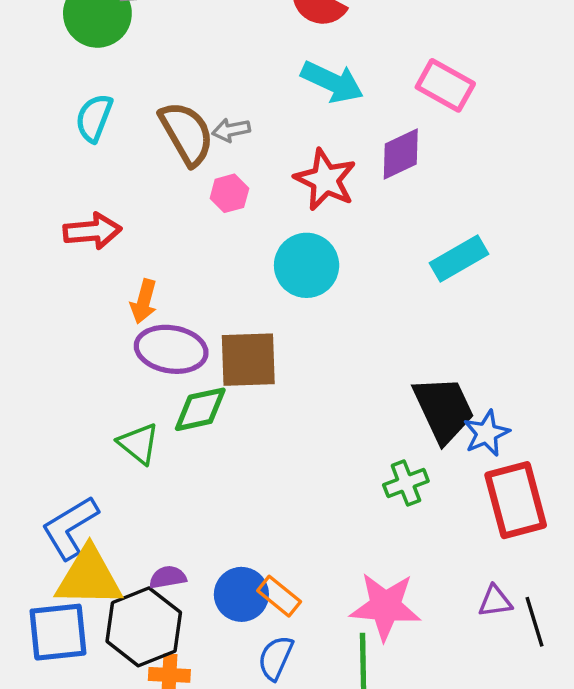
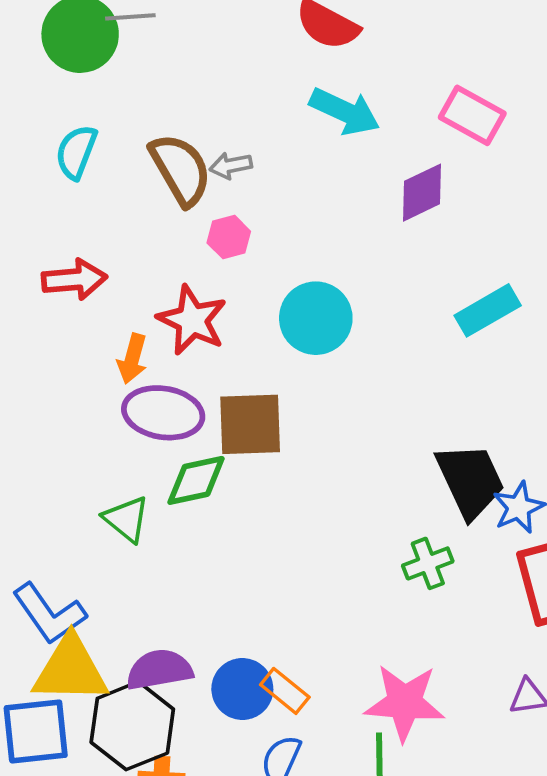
red star: (325, 180) -> (192, 320), moved
blue L-shape: (70, 528) -> (49, 614), turned -94
purple semicircle: (168, 577) -> (159, 670), size x1.6

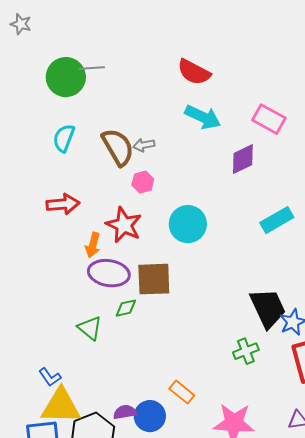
green diamond: (196, 480) -> (126, 308), size x0.7
blue L-shape: (49, 614) -> (50, 377), size x0.6
purple semicircle: (159, 670) -> (125, 412), moved, size x0.7
orange rectangle: (285, 691) -> (182, 392), moved

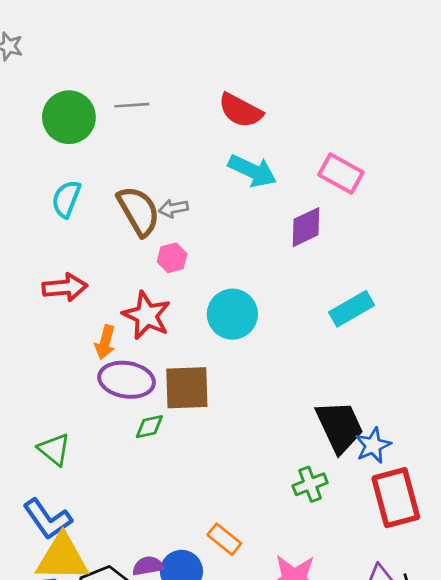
gray line: (92, 68) -> (132, 105), moved
green triangle: (90, 328) -> (54, 449), moved
blue L-shape: (50, 377) -> (48, 519), size x1.6

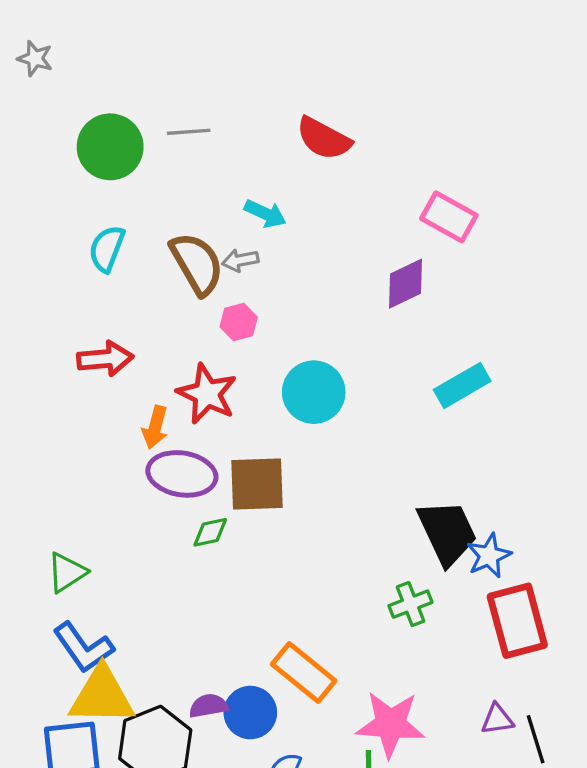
cyan arrow: (252, 171) -> (265, 214), moved, size x0.7
green triangle: (54, 449) -> (67, 572), moved, turned 48
orange rectangle: (224, 539) -> (304, 672), size x1.5

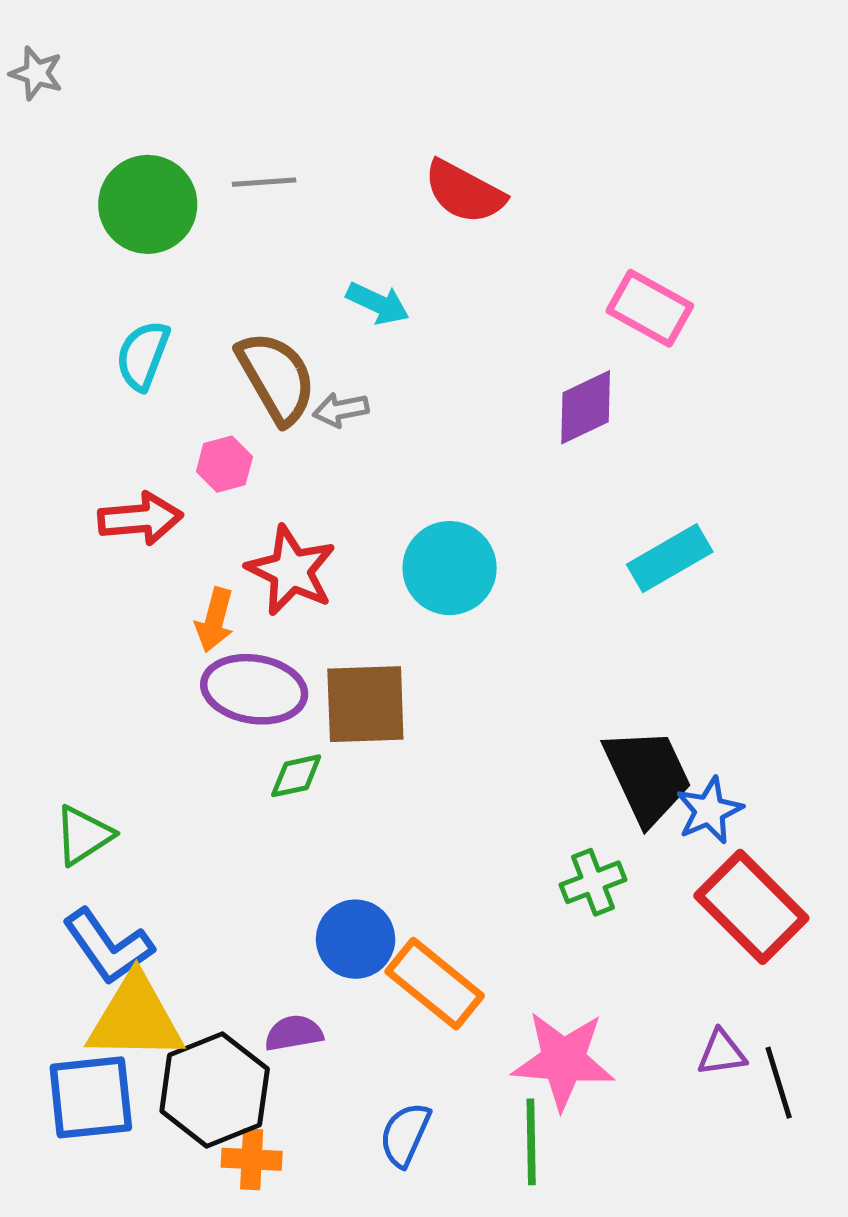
gray arrow: (240, 260) -> (341, 410), moved
pink hexagon: (239, 322) -> (224, 464), moved
red rectangle: (517, 621) -> (751, 907), turned -30
blue circle: (250, 713) -> (356, 939), moved

